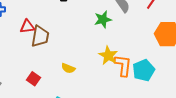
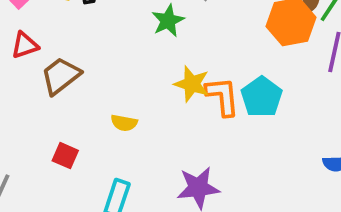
red triangle: (27, 27) -> (25, 45), moved
brown trapezoid: (40, 36) -> (61, 76), turned -125

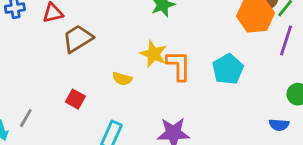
yellow star: (192, 84) -> (153, 54), moved
orange L-shape: (222, 96) -> (179, 66), moved

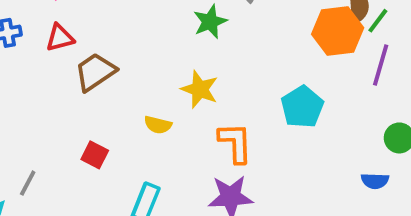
orange L-shape: (179, 66) -> (235, 143), moved

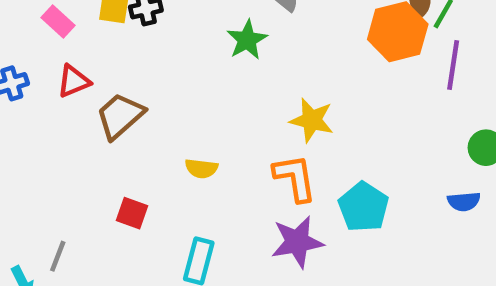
yellow star: (200, 89) -> (312, 120), moved
cyan pentagon: (302, 107) -> (363, 207), moved

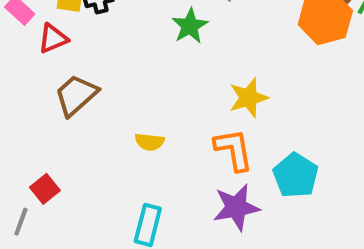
red triangle: (74, 81) -> (53, 39), moved
yellow star: (312, 120) -> (248, 98), turned -30
red square: (132, 213) -> (45, 189), moved, turned 32

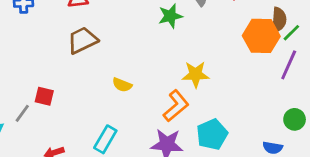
orange L-shape: (234, 150) -> (176, 106), turned 44
red square: (45, 189) -> (44, 96), turned 36

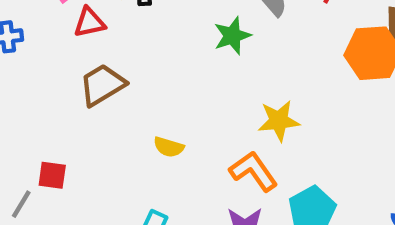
orange L-shape: (176, 106) -> (253, 171), turned -80

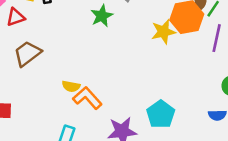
yellow star: (279, 121) -> (163, 32), moved
orange L-shape: (253, 171) -> (87, 98), moved

